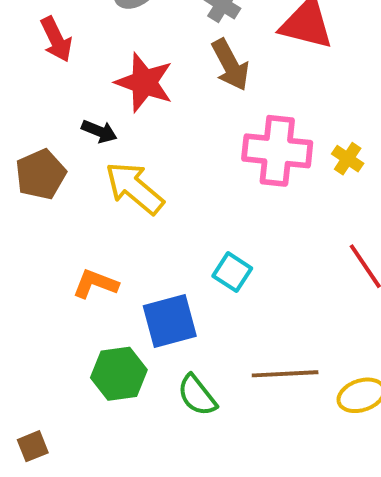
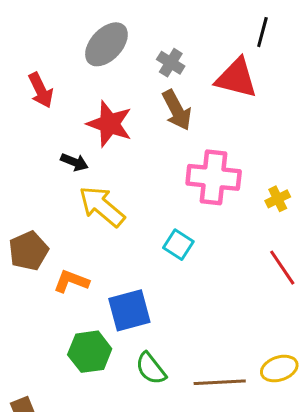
yellow cross: (348, 159) -> (278, 199), moved, turned 30
brown pentagon: (41, 174) -> (28, 251), moved
cyan square: (232, 272) -> (178, 245), moved
brown line: (285, 374) -> (220, 382), moved

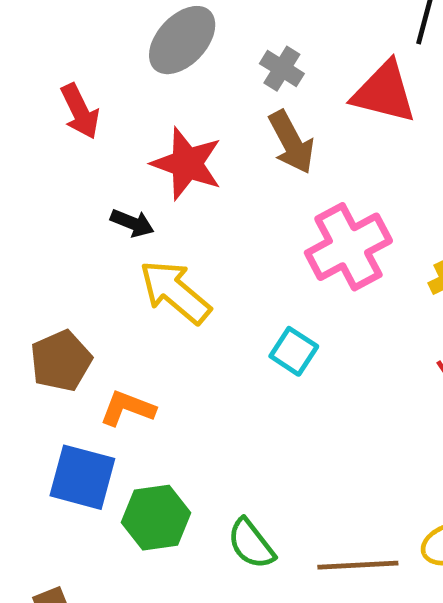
pink cross: (214, 177) -> (348, 247), turned -34
blue square: (129, 310) -> (82, 477), moved, turned 30

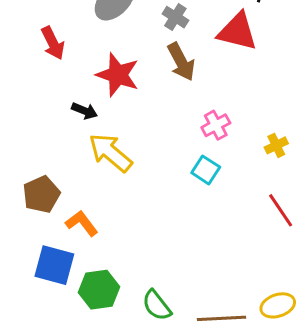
pink cross: (348, 247) -> (216, 125), size x0.6
cyan square: (294, 351) -> (206, 170), moved
orange L-shape: (127, 408) -> (82, 223), turned 32

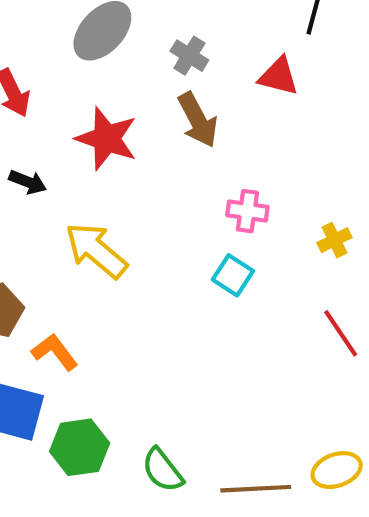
red triangle: (237, 32) -> (279, 76), size x0.7
black arrow: (85, 111) -> (28, 182), moved
pink cross: (216, 125) -> (247, 211), turned 36

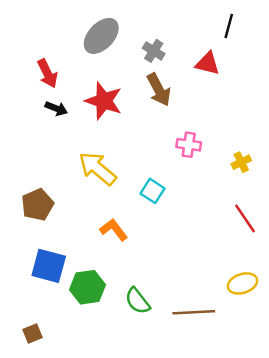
black arrow: (28, 182) -> (56, 108), moved
cyan square: (233, 275) -> (152, 191), moved
orange L-shape: (55, 352) -> (114, 230), moved
yellow ellipse: (337, 470) -> (242, 283), moved

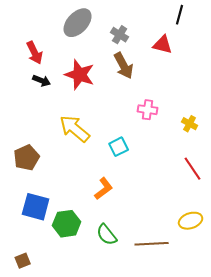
yellow cross: (241, 162) -> (190, 124), turned -35
cyan square: (152, 191) -> (119, 147), turned 30
orange L-shape: (114, 230) -> (104, 189), moved, turned 90

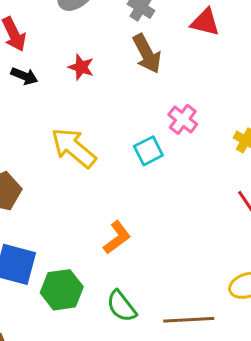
red star: (80, 75) -> (81, 67), size x0.6
pink cross: (148, 110) -> (183, 119), turned 30
cyan square: (119, 147) -> (148, 151), moved

